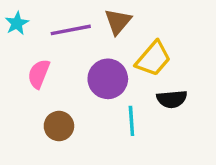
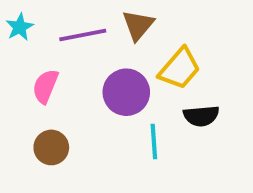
brown circle: (59, 126) -> (51, 147), moved

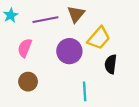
black semicircle: (201, 116) -> (111, 64), turned 102
cyan line: (154, 142) -> (85, 91), moved

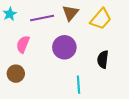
yellow trapezoid: (99, 38) -> (101, 19), moved
brown circle: (28, 82) -> (16, 74), moved

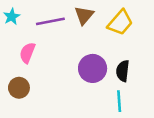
purple circle: (64, 47) -> (93, 68), moved
cyan line: (79, 85) -> (119, 101), moved

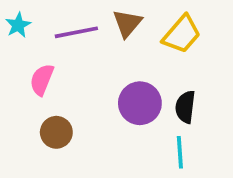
brown circle: (19, 88) -> (56, 132), moved

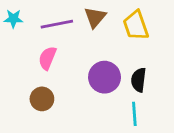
cyan star: (18, 25) -> (13, 19), turned 30
yellow trapezoid: (182, 34) -> (136, 25), turned 120
pink semicircle: (42, 80) -> (47, 58), moved

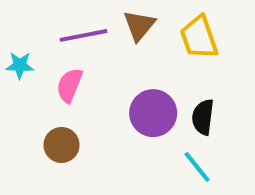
cyan star: (13, 19) -> (20, 65), moved
cyan line: (134, 114) -> (197, 167), turned -35

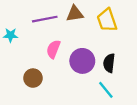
brown triangle: (139, 25) -> (75, 14), turned 42
pink semicircle: (69, 85) -> (53, 49), moved

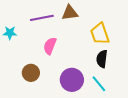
yellow trapezoid: (107, 20) -> (100, 34), moved
purple circle: (82, 61) -> (72, 80), moved

